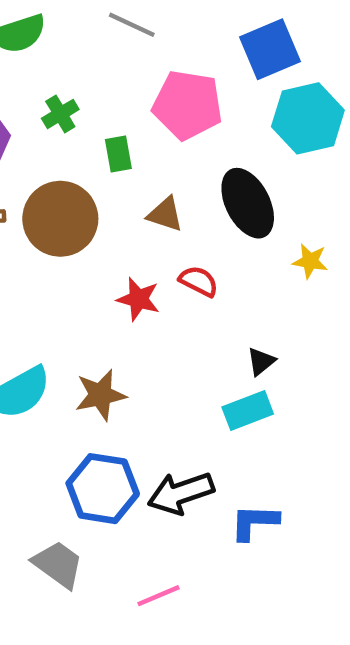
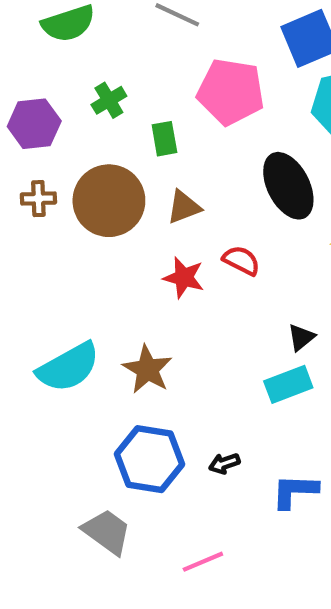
brown triangle: (165, 214) -> (184, 207), moved, turned -39
brown star: (100, 395) -> (147, 369), turned -30
black arrow: (181, 493) -> (224, 463), size x0.5

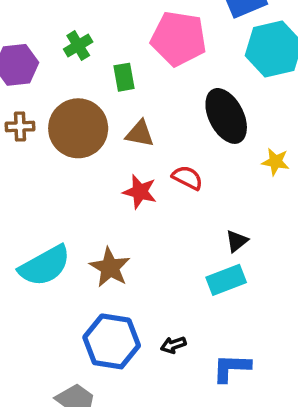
brown triangle: (184, 207) -> (140, 134), turned 32

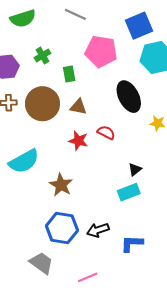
cyan semicircle: (45, 266) -> (24, 161), moved
black arrow: (173, 345) -> (98, 230), size x1.5

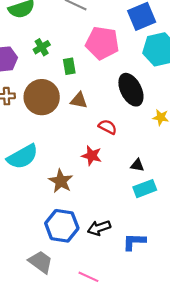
red star: (78, 141) -> (92, 156), moved
black triangle: (135, 169) -> (137, 165), turned 48
cyan rectangle: (129, 192) -> (145, 189), moved
pink line: (88, 277) -> (88, 277), turned 48

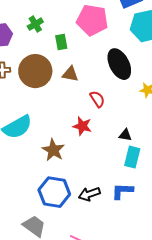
red semicircle: (108, 127) -> (97, 99), turned 30
cyan rectangle: (145, 189) -> (132, 157), turned -55
blue L-shape: (134, 242) -> (122, 191), moved

